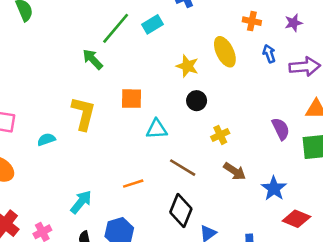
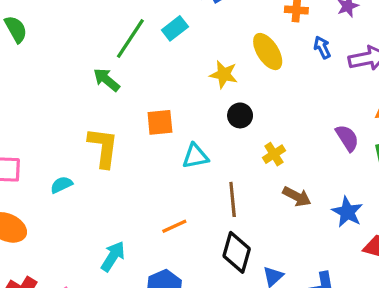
brown line: (183, 168) -> (233, 199), turned 60

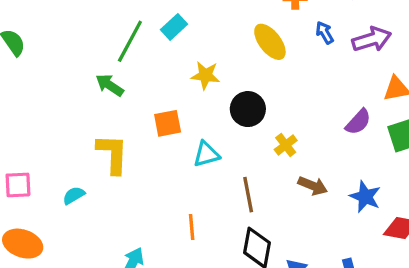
yellow star: (224, 74) -> (205, 75), moved
black circle: (240, 115) -> (248, 109), size x1.4
purple semicircle: (347, 138) -> (358, 122), turned 80
orange line: (174, 226) -> (192, 227), turned -65

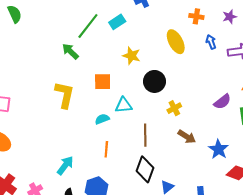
cyan semicircle: (74, 195) -> (102, 119), moved

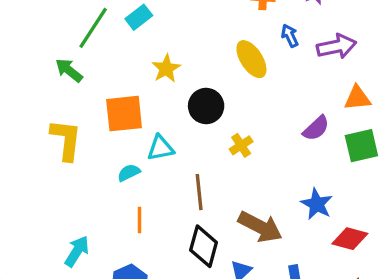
yellow ellipse: (176, 42) -> (251, 59), moved
yellow star: (132, 56) -> (166, 69), turned 30
orange square: (103, 82) -> (124, 114), size x1.4
brown arrow: (187, 137) -> (260, 227), moved, size x1.5

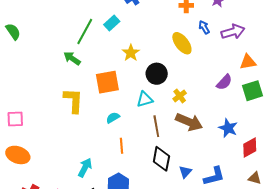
cyan triangle: (160, 148) -> (145, 99), moved
brown arrow: (260, 227) -> (189, 122), moved
red diamond: (350, 239) -> (250, 147), turned -40

